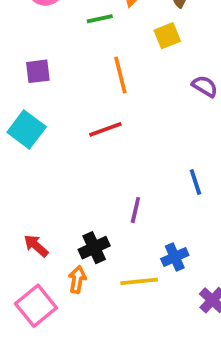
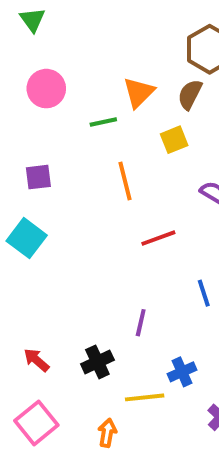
red line: (105, 129) -> (158, 238), moved
orange arrow: (77, 280) -> (107, 433), moved

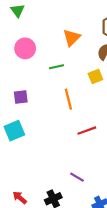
orange triangle: (139, 92) -> (72, 38), moved
cyan square: (27, 238) -> (14, 131), turned 30
purple line: (141, 323) -> (77, 177), turned -72

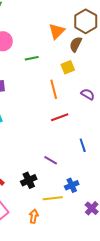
orange triangle: (72, 38) -> (57, 31), moved
orange line: (68, 99) -> (54, 89), moved

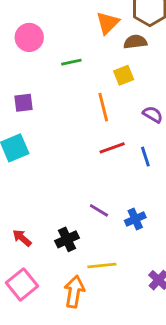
brown semicircle: (76, 44) -> (135, 42), turned 56
blue line: (83, 145) -> (145, 157), moved
blue cross: (72, 185) -> (135, 219), moved
orange arrow: (34, 216) -> (74, 292), size x1.5

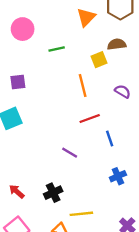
brown semicircle: (135, 42) -> (117, 44), moved
blue line: (145, 157) -> (110, 138), moved
purple line: (99, 210) -> (70, 153), moved
blue cross: (135, 219) -> (118, 176), moved

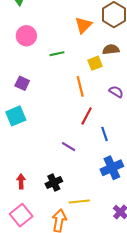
purple square: (18, 82) -> (22, 83), turned 32
red line: (90, 118) -> (87, 116), turned -42
blue cross: (118, 176) -> (112, 168), size x1.5
red arrow: (17, 191) -> (21, 181), turned 48

